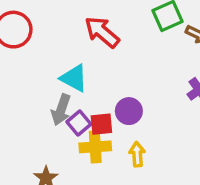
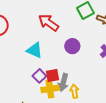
gray arrow: (61, 110) -> (63, 82), moved
purple circle: (129, 111) -> (72, 46), moved

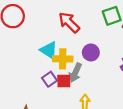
gray arrow: (63, 82) -> (75, 73), moved
yellow cross: (50, 89) -> (63, 59), moved

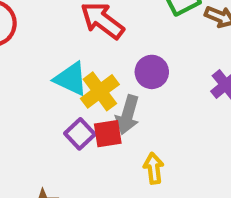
yellow cross: (63, 59) -> (100, 91), turned -30

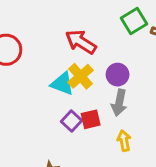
yellow cross: (100, 91) -> (80, 76), moved
gray arrow: (128, 115) -> (119, 103), moved

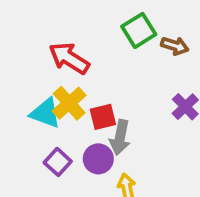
purple circle: (118, 75) -> (98, 159), moved
red square: (91, 119) -> (103, 117), moved

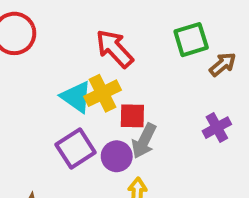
brown arrow: (175, 46) -> (223, 64), turned -72
purple square: (58, 162) -> (76, 149), size x1.4

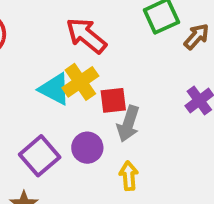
purple square: (76, 149) -> (40, 156), moved
purple circle: (117, 156) -> (87, 148), moved

